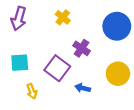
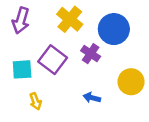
yellow cross: (63, 17) -> (70, 19), size x1.5
blue circle: (117, 26) -> (114, 29), moved
purple square: (57, 68) -> (53, 60), moved

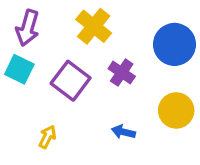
blue circle: (114, 29) -> (175, 44), moved
cyan square: (22, 69) -> (19, 69), moved, turned 30
yellow arrow: (35, 101) -> (47, 137), turned -133

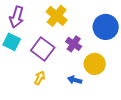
yellow circle: (176, 110) -> (95, 64), moved
yellow arrow: (47, 137) -> (40, 78), moved

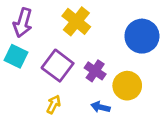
purple cross: (74, 44) -> (95, 71), moved

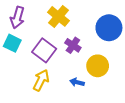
purple cross: (95, 71) -> (73, 45), moved
yellow arrow: (54, 104) -> (41, 80), size x1.5

